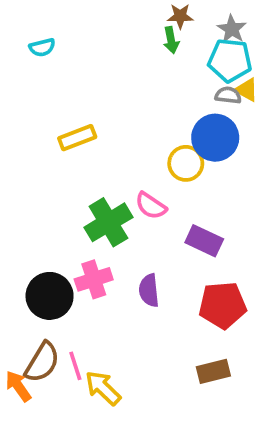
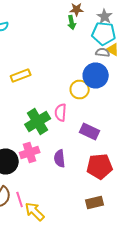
pink semicircle: (151, 206) -> (61, 112), turned 60

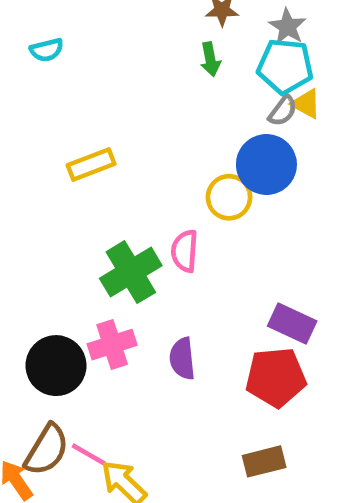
green arrow: (72, 22) -> (210, 59), moved
gray semicircle: (103, 52) -> (283, 111), turned 120
purple rectangle: (90, 132) -> (292, 323), moved
pink line: (20, 200) -> (89, 454), turned -42

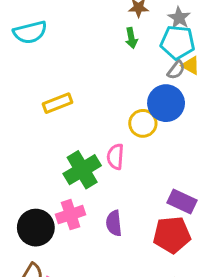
cyan semicircle: (47, 50) -> (30, 32), size x1.6

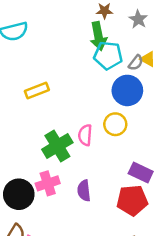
green arrow: (131, 38) -> (98, 36), size x1.6
cyan pentagon: (178, 42) -> (108, 55), moved
yellow circle: (143, 123) -> (115, 124), moved

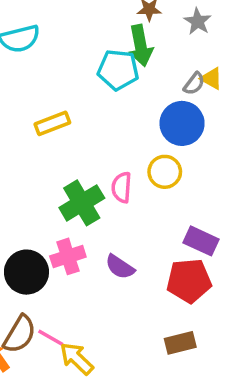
cyan pentagon: (108, 55) -> (118, 70), moved
purple semicircle: (84, 191) -> (120, 267), turned -50

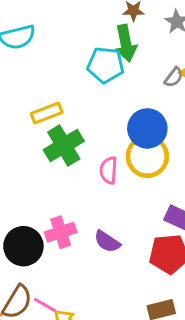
blue circle: (182, 123) -> (147, 128), moved
yellow circle: (165, 172) -> (147, 156), size x1.4
green cross: (82, 203) -> (64, 145), moved

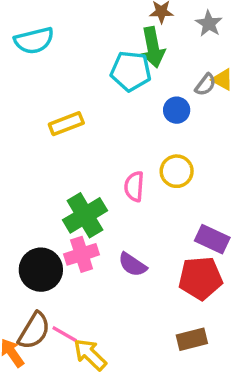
blue circle: (147, 128) -> (177, 110), moved, size x0.6
green cross: (64, 145) -> (85, 215), moved
yellow circle: (147, 156) -> (177, 171), size x0.7

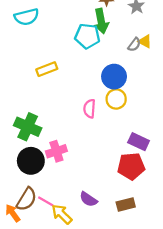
blue circle: (177, 110) -> (114, 77), moved, size x1.5
green cross: (85, 215) -> (28, 127), moved, turned -35
purple semicircle: (132, 265) -> (88, 199), moved

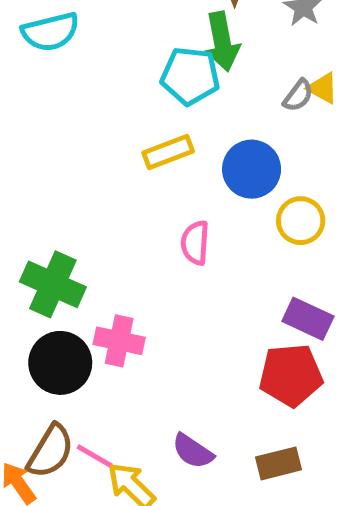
yellow rectangle: (47, 69) -> (168, 152), moved
yellow circle: (116, 99) -> (301, 221), moved
pink cross: (56, 151) -> (119, 341), turned 30

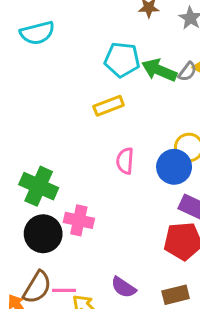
green arrow: (222, 42) -> (159, 70), moved, turned 124
blue circle: (252, 169) -> (174, 167), moved
pink line: (95, 456) -> (64, 290), turned -30

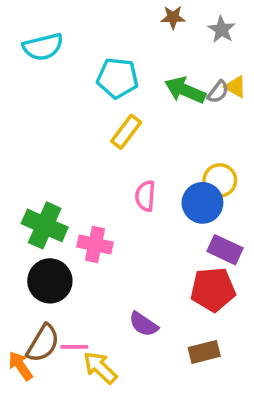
cyan pentagon: (122, 60) -> (118, 78), moved
yellow rectangle: (109, 106) -> (126, 132), turned -32
pink cross: (79, 220) -> (95, 244), moved
purple semicircle: (123, 287) -> (144, 324), moved

